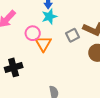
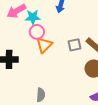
cyan star: (49, 17) -> (33, 17), moved

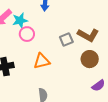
orange triangle: (44, 45) -> (42, 61), moved, turned 42

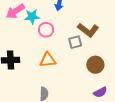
pink circle: (27, 34) -> (46, 30), moved
brown L-shape: (88, 35) -> (88, 30), moved

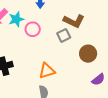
orange triangle: (48, 60) -> (47, 71), moved

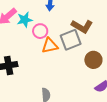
gray square: (64, 35) -> (71, 40), size x1.5
orange triangle: (47, 71) -> (50, 46), moved

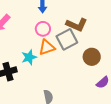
cyan star: (25, 20) -> (29, 57), moved
pink circle: (40, 31) -> (43, 29), moved

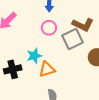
orange triangle: (47, 47) -> (47, 69), moved

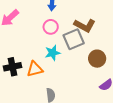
cyan star: (34, 56) -> (53, 53), moved
orange triangle: (47, 69) -> (35, 69), moved

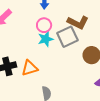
cyan star: (53, 53) -> (46, 39), moved

